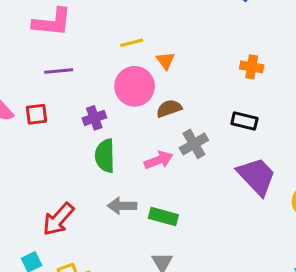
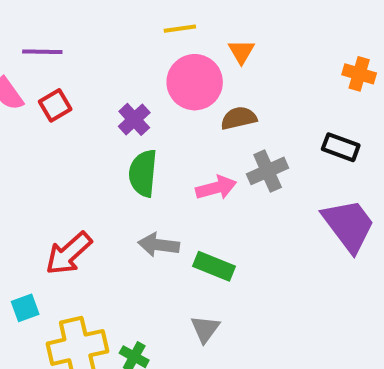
yellow line: (132, 43) -> (180, 29), moved
purple line: (59, 71) -> (42, 52), moved
red square: (36, 114) -> (55, 105), turned -30
purple cross: (94, 118) -> (134, 119), turned -30

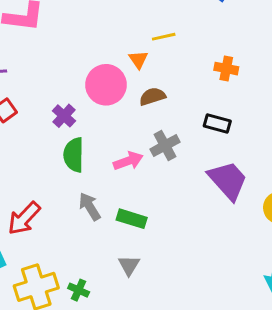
yellow line: (180, 29) -> (164, 37), moved
brown semicircle: (239, 118) -> (152, 96), moved
gray arrow: (159, 245) -> (90, 206), turned 56

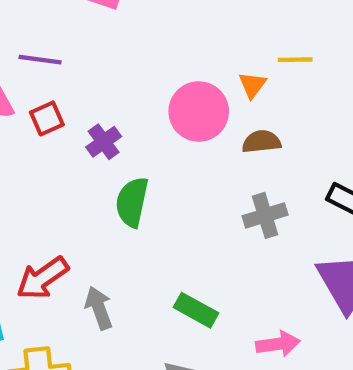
purple cross: (64, 116) -> (104, 142), moved
pink arrow: (128, 161) -> (278, 344), moved
gray arrow: (90, 206) -> (99, 308), moved

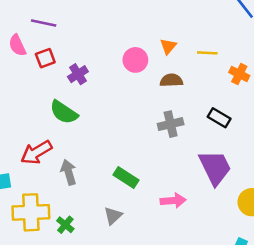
yellow line: (295, 60) -> (207, 53), moved
pink circle: (199, 111) -> (135, 60), size x0.7
green semicircle: (132, 202) -> (64, 112), moved, turned -72

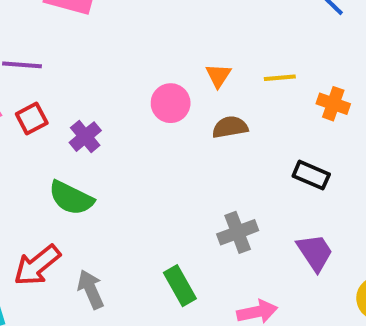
gray cross: (171, 124) -> (238, 232), moved
purple trapezoid: (215, 168) -> (315, 252), size x0.7
green rectangle: (126, 177) -> (180, 286), turned 35

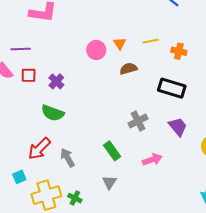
pink circle: (171, 103) -> (96, 50), moved
red square: (32, 119) -> (29, 75), turned 35
black rectangle: (311, 175) -> (172, 88), size x1.5

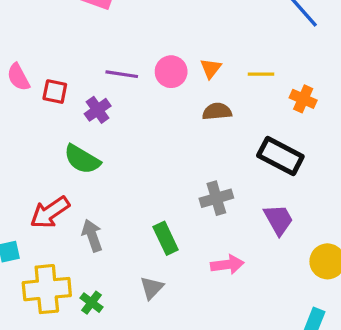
purple line: (21, 49) -> (122, 74), moved

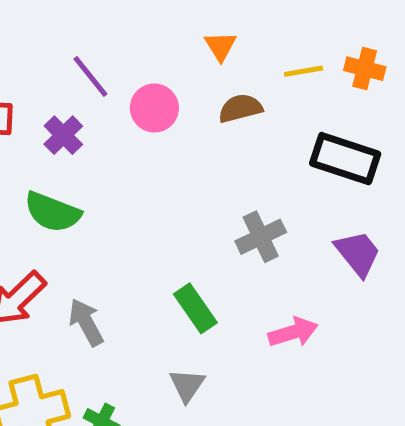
pink circle: (171, 72) -> (154, 108), moved
purple line: (122, 74) -> (90, 76), turned 52
yellow line: (261, 74) -> (304, 71), moved

